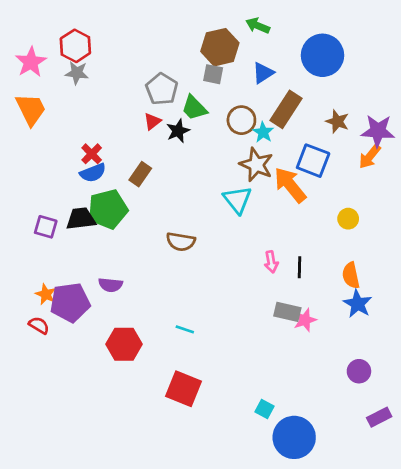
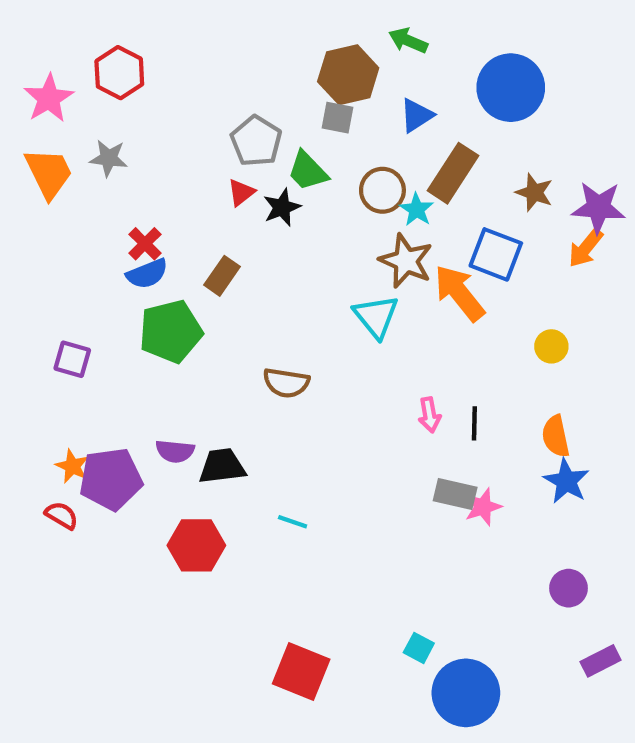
gray star: (77, 73) -> (109, 158), moved
black trapezoid: (81, 219) -> (222, 466), moved
red square: (183, 389) -> (301, 672), moved

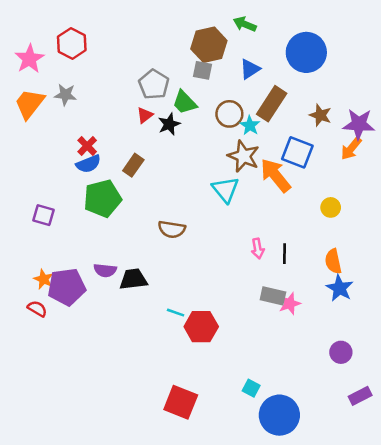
orange trapezoid: (49, 173) -> (29, 104), turned -116
red hexagon: (196, 545) -> (201, 327), moved

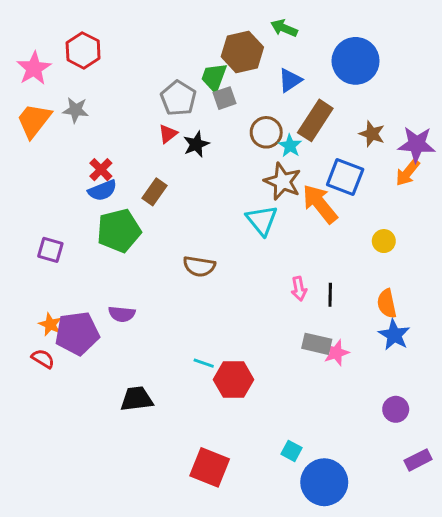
gray square: (202, 70) -> (224, 98), moved, turned -30
green trapezoid: (185, 102) -> (214, 77), moved, turned 64
black trapezoid: (133, 279) -> (137, 399), moved

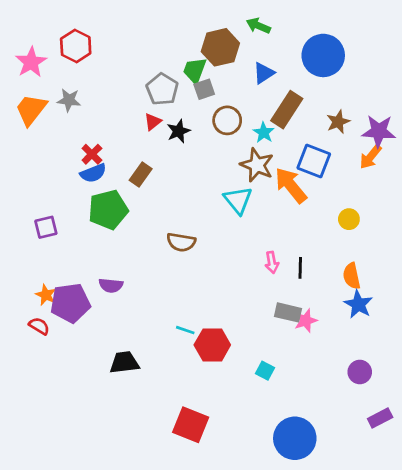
brown circle: (266, 132) -> (227, 120), moved
brown star: (372, 134) -> (338, 122), turned 30
purple square: (50, 250) -> (46, 227), turned -30
cyan square: (291, 451) -> (265, 371), moved

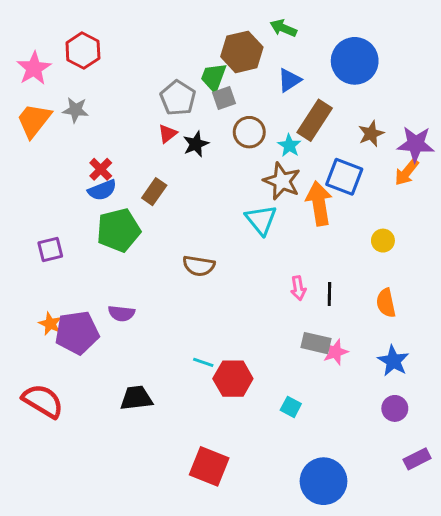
orange arrow: (291, 185) -> (319, 203), turned 30
blue star: (358, 304) -> (393, 361), moved
red semicircle: (39, 326) -> (43, 401), moved, size x1.8

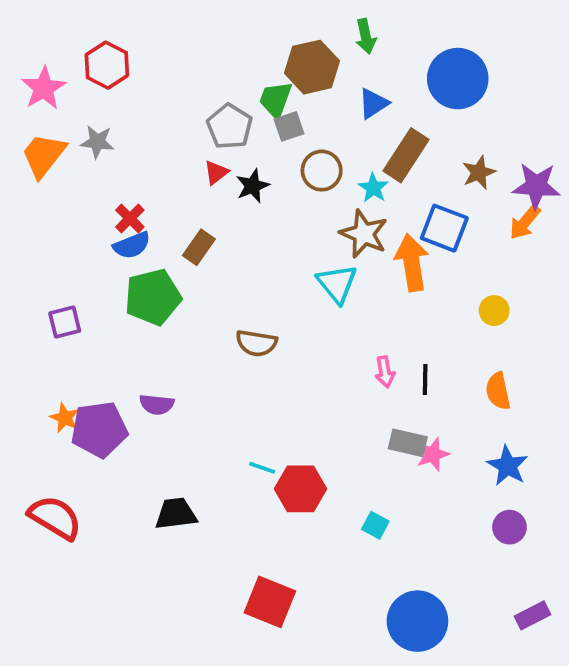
green arrow: (283, 28) -> (366, 36), turned -125
purple rectangle: (417, 459) -> (532, 615), moved

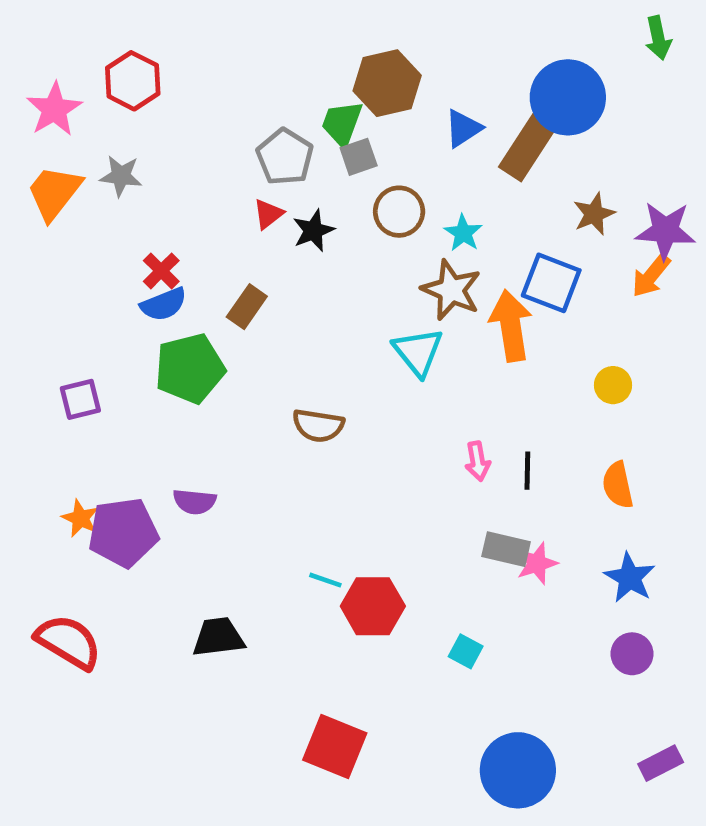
green arrow: (366, 36) -> (658, 38), moved
brown rectangle: (406, 155) -> (527, 147), moved

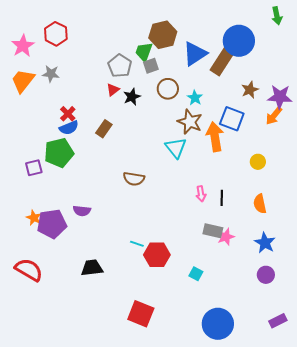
blue triangle: (463, 128) -> (195, 54), size x1.5
green pentagon: (190, 368) -> (59, 153), moved

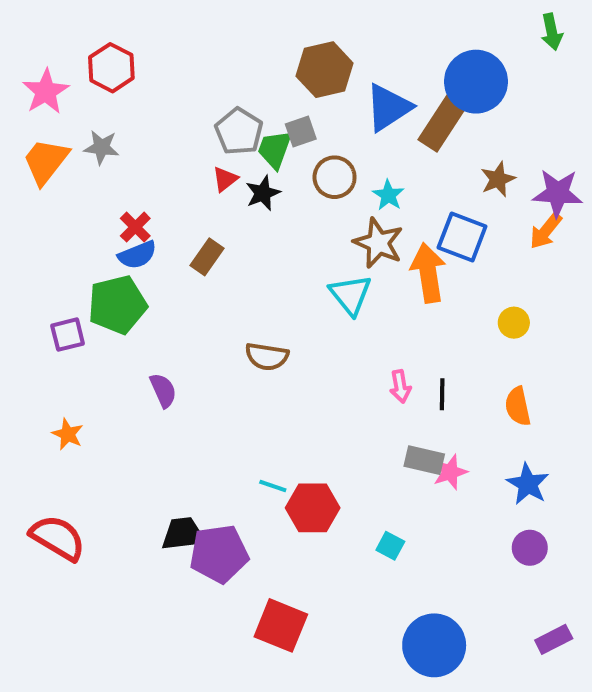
green trapezoid: (144, 52) -> (275, 149), moved
purple semicircle: (82, 211) -> (163, 390), moved, turned -120
purple pentagon: (52, 224) -> (219, 554), moved

